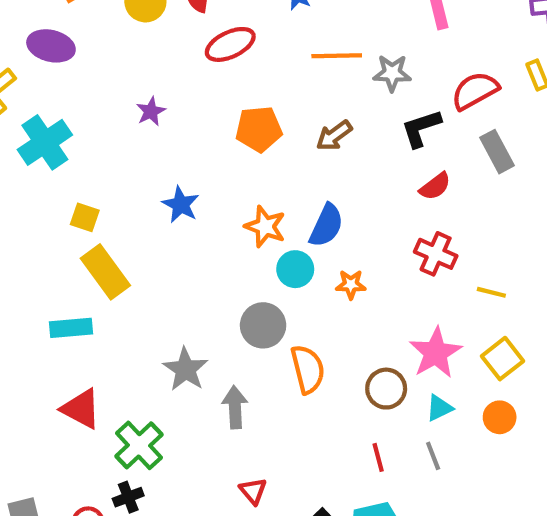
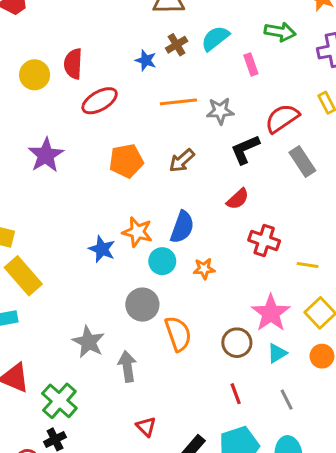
purple star: (151, 111) -> (46, 155), size x1.6
red semicircle: (435, 186) -> (238, 199), moved
blue star: (181, 205) -> (102, 249), moved
gray line: (433, 456) -> (287, 400), moved

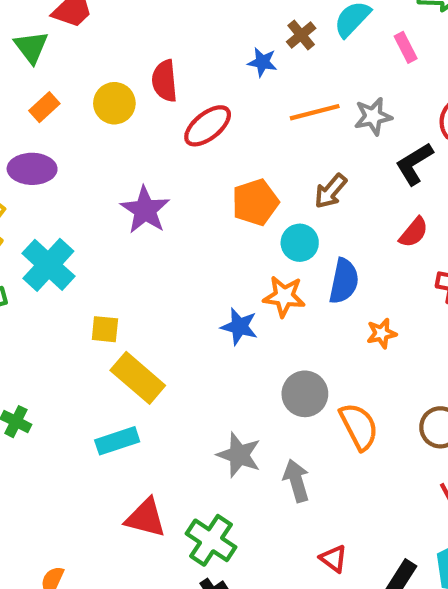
cyan circle: (162, 261) -> (300, 243), moved

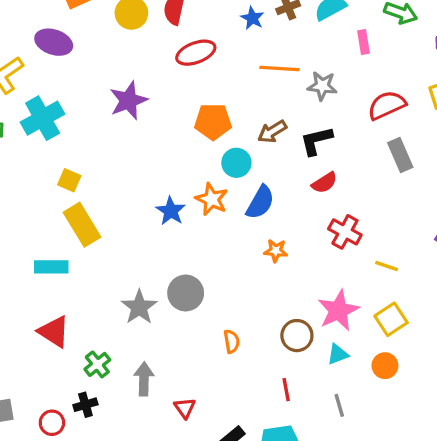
black L-shape: (414, 164) -> (316, 141), moved
gray circle: (305, 394) -> (186, 293), moved
orange semicircle: (359, 426) -> (232, 341), moved, size x0.6
gray arrow: (296, 481) -> (144, 379), moved
green cross: (211, 540) -> (97, 364), size x0.7

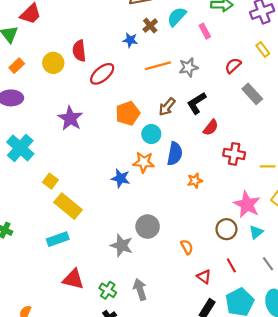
red semicircle: (387, 105) -> (233, 66), size x0.7
yellow square: (69, 180) -> (50, 181), turned 32
red triangle: (185, 408) -> (204, 277), moved

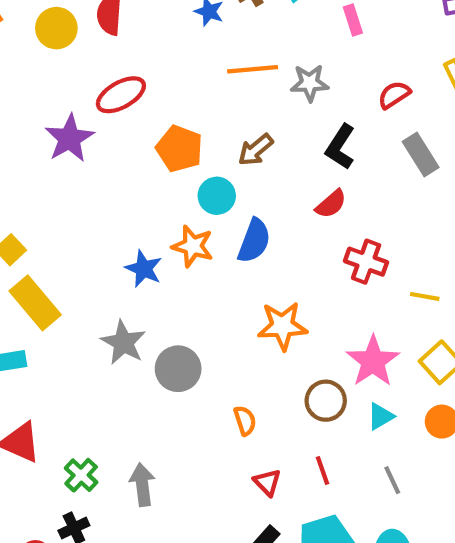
red ellipse: (102, 74) -> (121, 95), moved
black L-shape: (197, 103) -> (340, 147), moved, turned -35
orange pentagon: (128, 113) -> (179, 149), turned 30
orange star: (195, 181) -> (282, 326), moved, size x1.6
gray star: (122, 245) -> (123, 342), moved

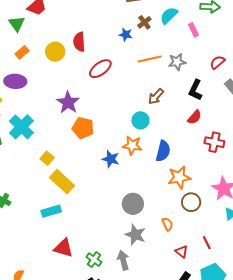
red ellipse: (121, 95) -> (100, 69), moved
orange pentagon: (179, 149) -> (83, 128), moved
blue semicircle: (254, 241) -> (163, 151), moved
gray star: (123, 342) -> (135, 235), moved
brown circle: (326, 401) -> (191, 202), moved

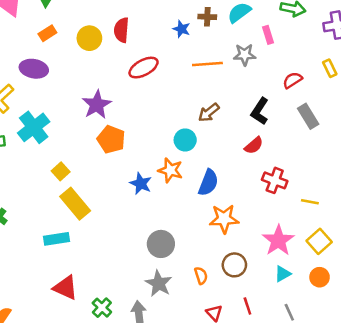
brown cross: (144, 22) -> (207, 17), turned 32
gray star: (177, 62) -> (245, 55), moved
brown circle: (191, 202) -> (234, 265), moved

